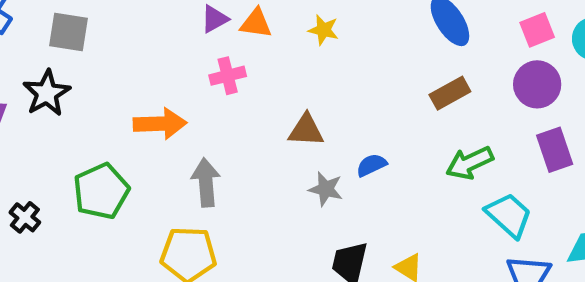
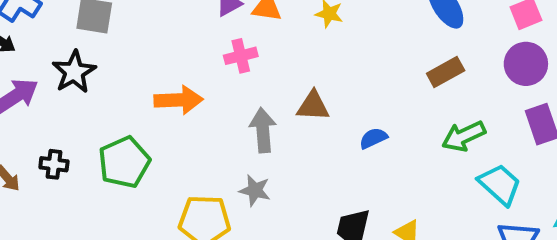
gray arrow: (206, 182) -> (263, 130), moved
gray star: (326, 189) -> (255, 190), moved
black cross: (25, 217) -> (54, 164), moved, turned -32

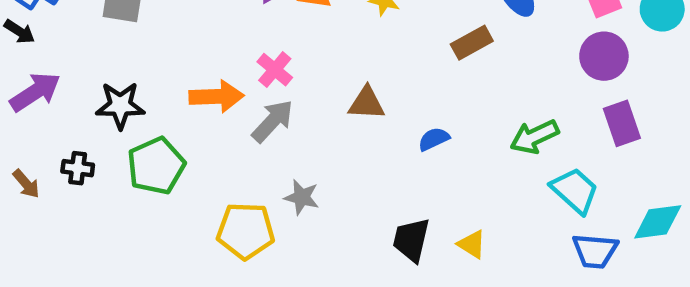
pink cross: (241, 56) -> (275, 70), moved, turned -36
black star: (74, 72) -> (120, 105), moved, turned 30
brown rectangle: (446, 72) -> (472, 43), moved
gray arrow: (263, 130) -> (273, 121), moved, turned 48

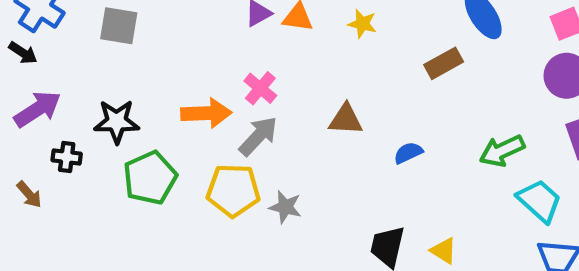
black cross: (78, 168) -> (67, 157), moved
yellow pentagon: (246, 231) -> (233, 190), moved

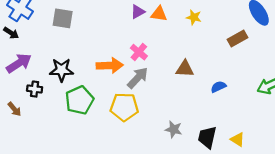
gray star: (285, 207) -> (174, 129), moved

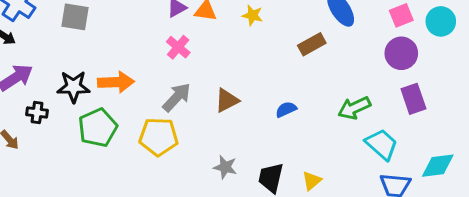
pink cross: (139, 52) -> (178, 47), moved
orange arrow: (110, 65) -> (116, 82), moved
brown triangle: (185, 69) -> (227, 100), moved, turned -30
yellow triangle: (238, 139) -> (312, 181), turned 48

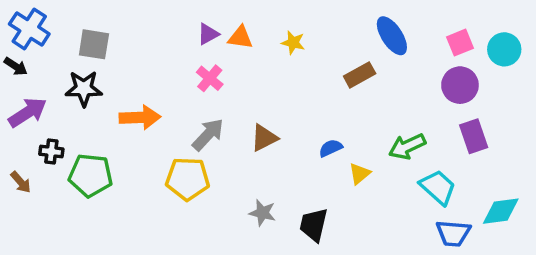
black star: (73, 87) -> (84, 89), moved
green pentagon: (98, 128) -> (91, 175), moved, turned 30
yellow triangle: (312, 181) -> (360, 174), moved

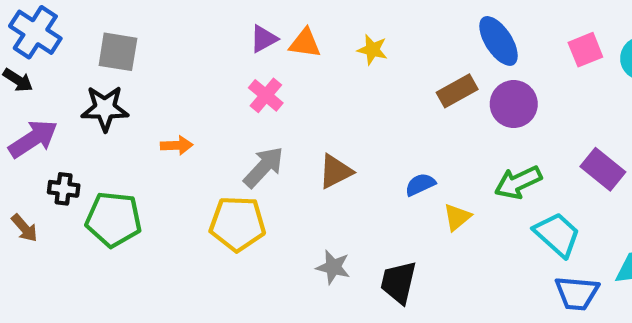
purple circle: (460, 85) -> (514, 104), moved
orange arrow: (140, 117) -> (177, 145), size x0.6
purple rectangle: (474, 136) -> (603, 169), turned -32

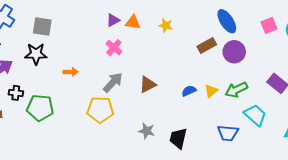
yellow triangle: (457, 217) -> (211, 91), moved
blue trapezoid: (577, 293) -> (228, 133), moved

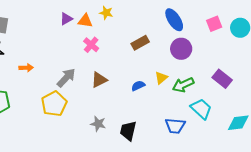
yellow star: (166, 25) -> (106, 13), moved
brown rectangle: (207, 45) -> (140, 43), moved
pink cross: (114, 48) -> (91, 45), moved
yellow triangle: (211, 91) -> (161, 78), moved
yellow pentagon: (100, 110) -> (54, 104), turned -30

